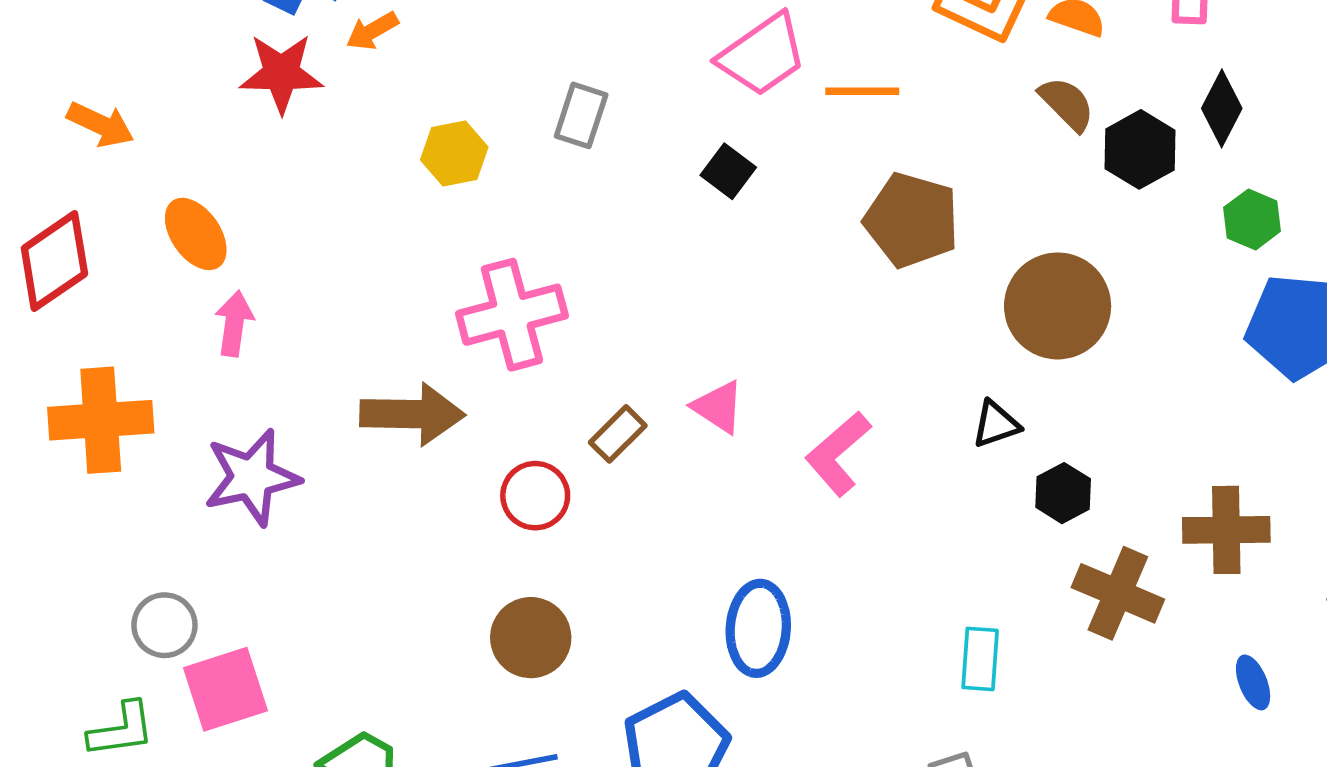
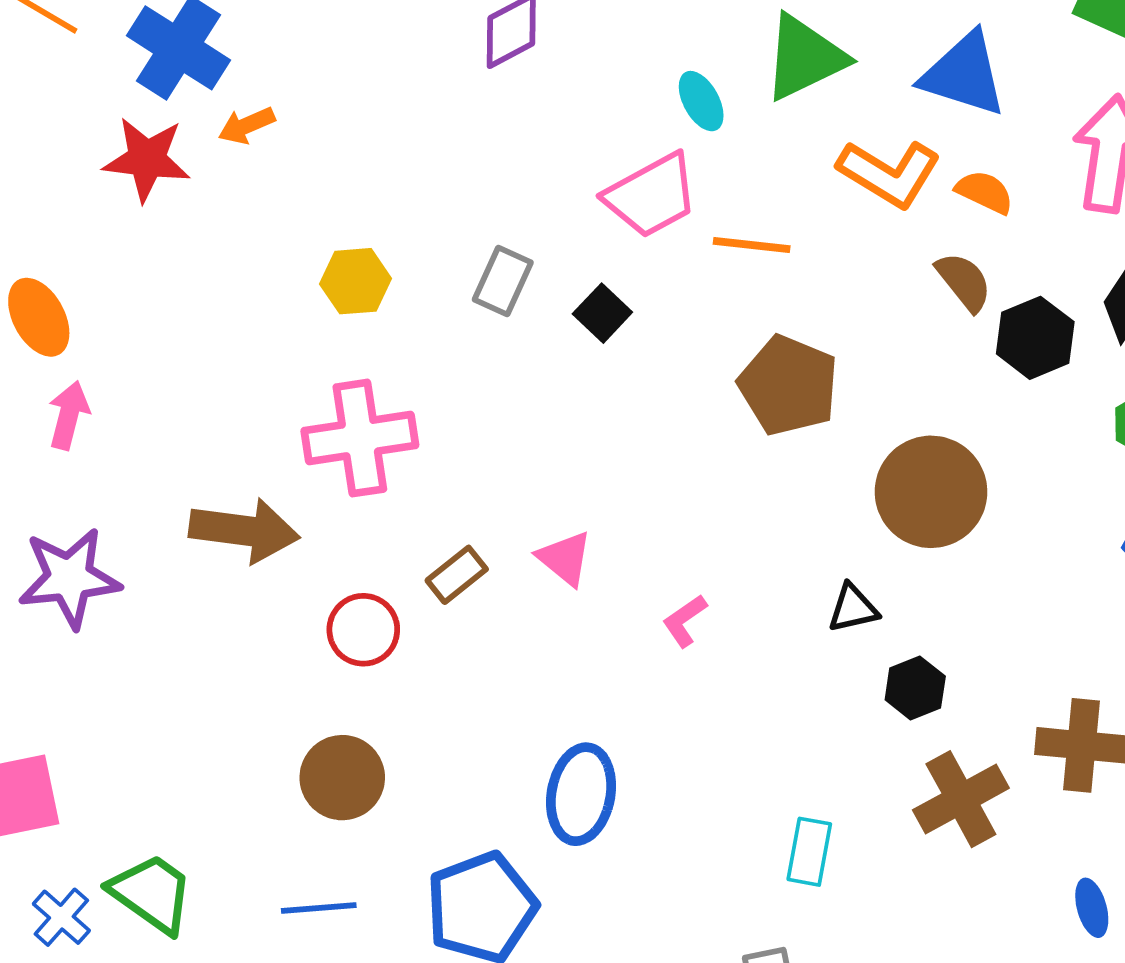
gray rectangle: (581, 115) -> (503, 281), moved
yellow hexagon: (454, 153) -> (356, 281), moved
pink L-shape: (838, 454) -> (685, 621), size x0.6
brown cross: (1118, 593) -> (961, 799), turned 32

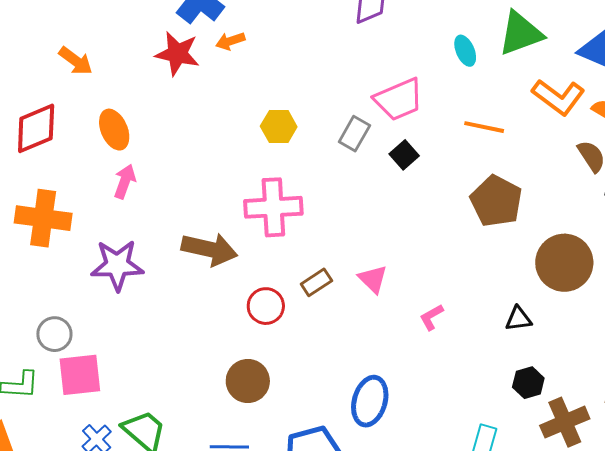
pink trapezoid: (651, 195) -> (399, 99), moved
black hexagon: (915, 688) -> (528, 383), moved

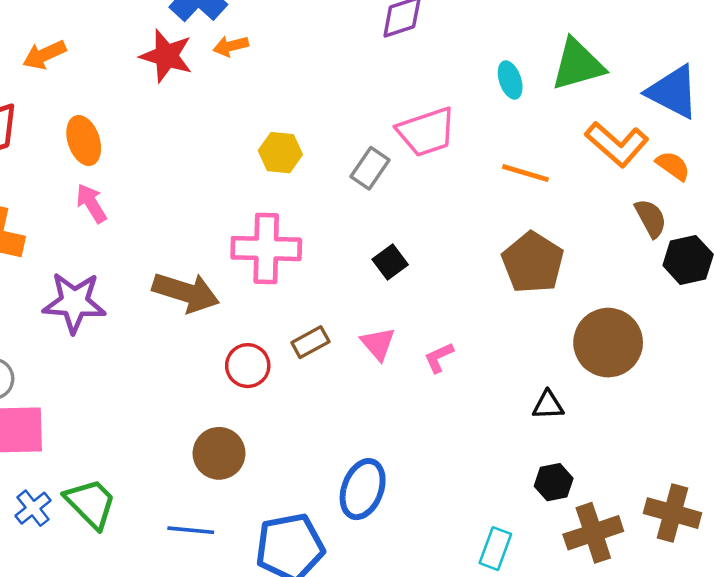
orange arrow: (76, 61) -> (44, 55), turned 114
black square: (404, 155) -> (390, 262), moved
pink arrow: (125, 181) -> (91, 203), turned -56
pink L-shape: (431, 317) -> (439, 358), moved

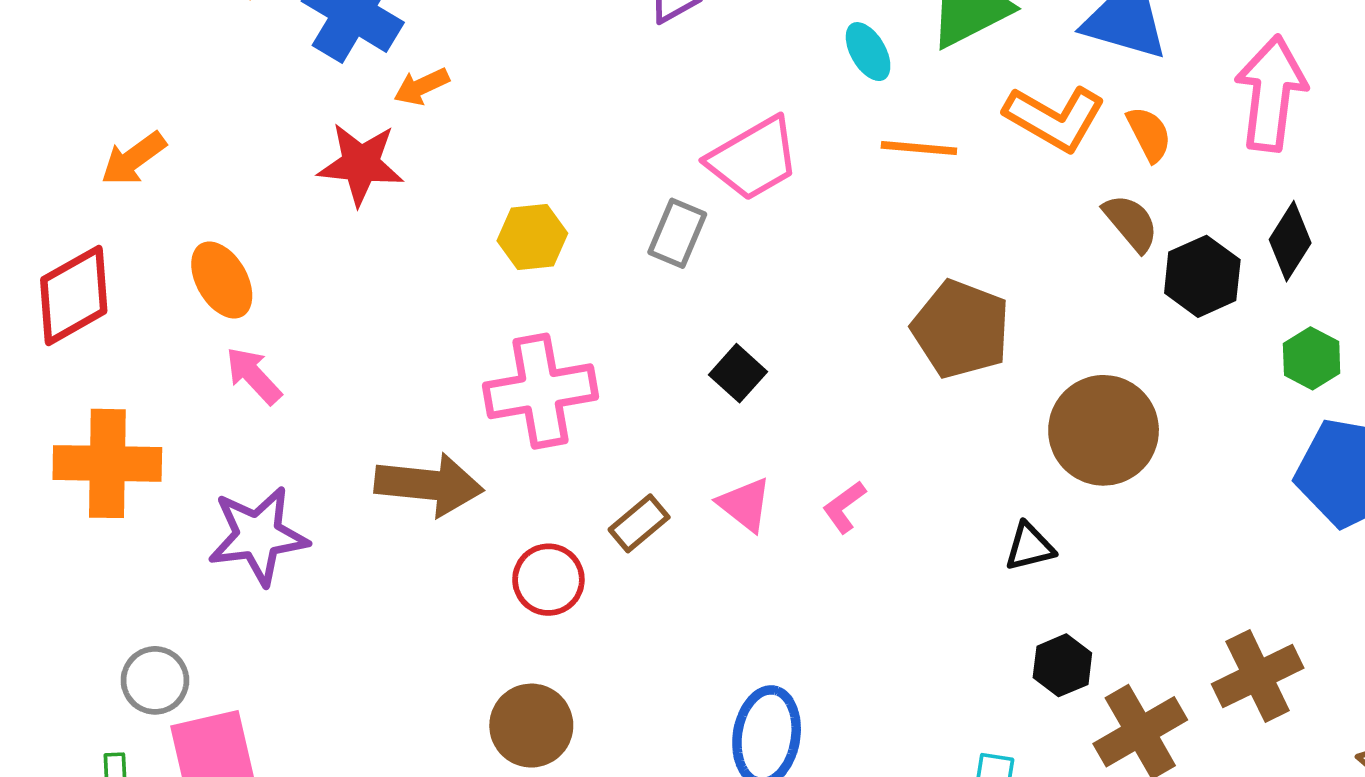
red star: (166, 56) -> (361, 164), moved
orange semicircle: (673, 166) -> (1149, 134), turned 39
orange line: (525, 173) -> (919, 148), moved
brown cross: (672, 513) -> (1258, 676), turned -30

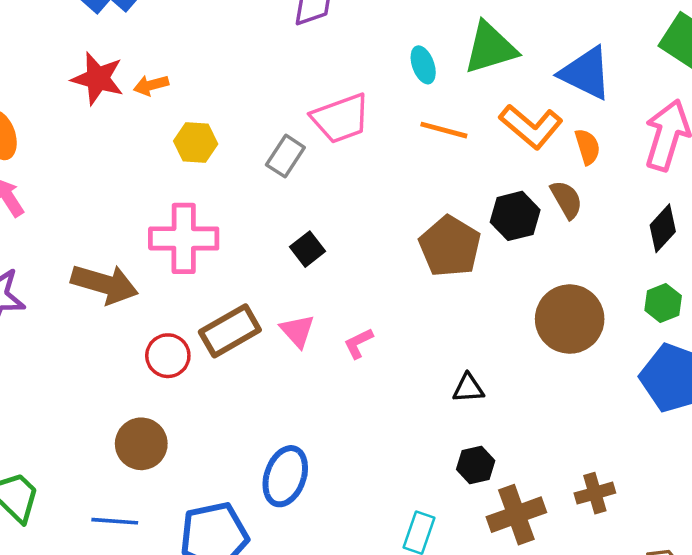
orange arrow: (422, 86) -> (151, 85), moved
black hexagon: (1202, 276) -> (515, 216), moved
brown circle: (1104, 430) -> (570, 319), moved
brown rectangle: (639, 523) -> (230, 331), size x1.6
brown cross: (1258, 676) -> (595, 493), size x0.7

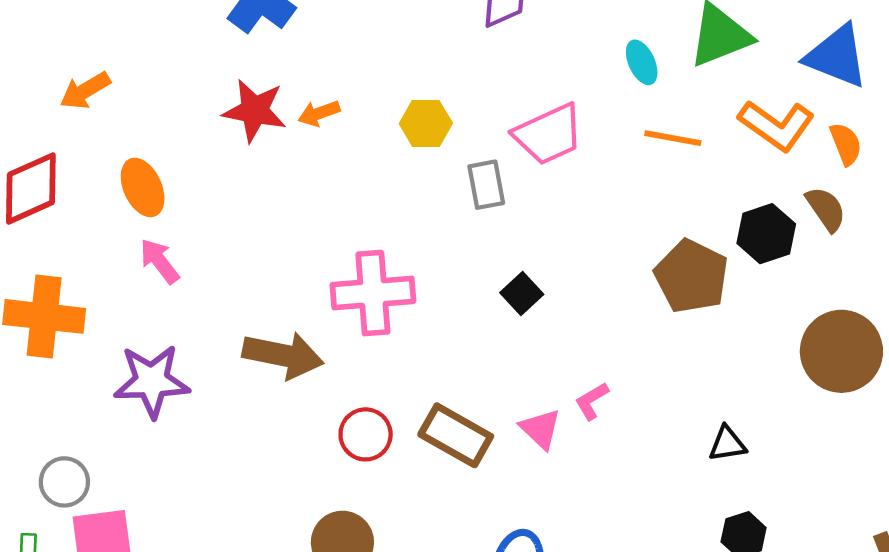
yellow hexagon: (196, 142) -> (426, 123), moved
gray rectangle: (285, 156) -> (486, 185), turned -39
brown rectangle: (230, 331) -> (456, 435), moved, turned 64
pink triangle: (297, 331) -> (540, 429), moved

